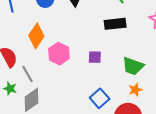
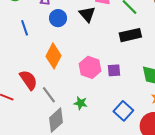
pink hexagon: (59, 54) -> (90, 67), moved
green star: (10, 89) -> (81, 103), moved

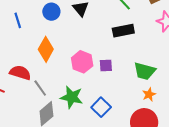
red semicircle: (28, 80) -> (20, 73), turned -40
green star: (81, 103) -> (72, 97), size x1.6
blue square: (123, 111) -> (101, 107), moved

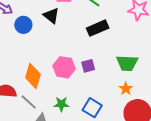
orange diamond: (46, 49) -> (33, 76), moved
orange star: (149, 94) -> (126, 89), moved
green star: (72, 97) -> (61, 104), size x0.7

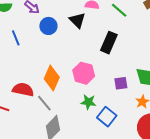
black rectangle: (98, 28) -> (109, 43), moved, turned -50
purple square: (88, 66) -> (121, 83), moved
green star: (61, 104) -> (88, 102), moved

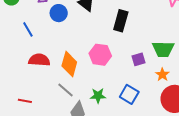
red semicircle: (23, 90) -> (39, 60), moved
green star: (88, 102) -> (98, 96), moved

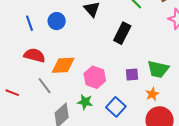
blue circle: (59, 13) -> (57, 21), moved
pink hexagon: (100, 55) -> (95, 77), moved
orange diamond: (69, 64) -> (63, 65), turned 60
gray line: (66, 90) -> (45, 86), moved

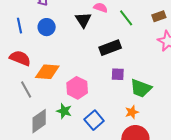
black rectangle: (122, 33) -> (110, 48), turned 35
purple square: (132, 74) -> (118, 74), moved

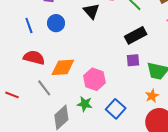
black rectangle: (110, 48) -> (136, 35), moved

